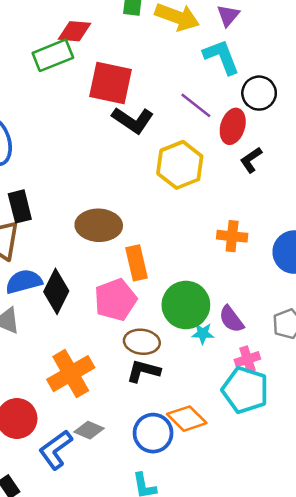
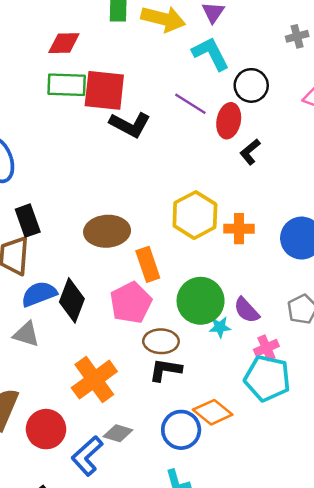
green rectangle: (53, 55) -> (67, 85), moved, turned 30
yellow hexagon: (180, 165) -> (195, 215), moved

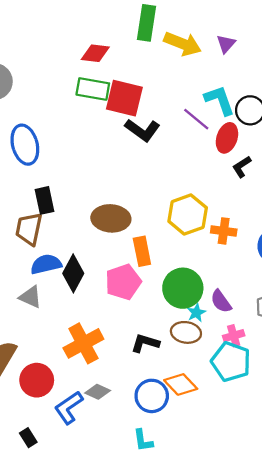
cyan L-shape: (211, 54) -> (220, 100), moved
cyan star: (220, 327) -> (196, 313), turned -30
brown ellipse: (161, 341) -> (186, 332), moved

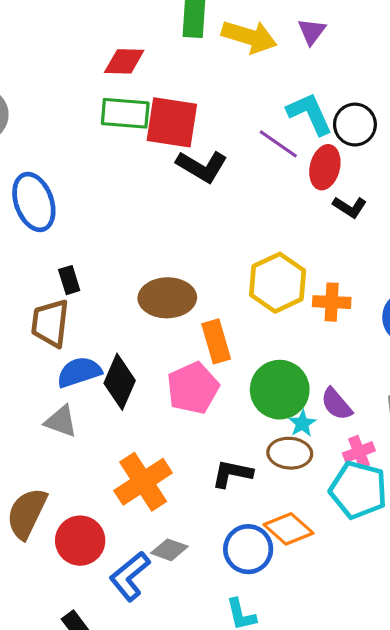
black L-shape: (242, 167) -> (350, 207), turned -110
black rectangle: (45, 200) -> (69, 280), size x0.7

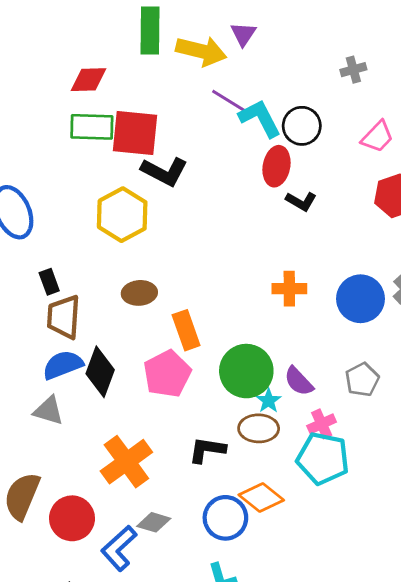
purple triangle: (312, 32) -> (243, 34), moved
purple line: (278, 144) -> (230, 101), moved
yellow hexagon: (278, 283) -> (122, 215), moved
brown ellipse: (167, 298) -> (139, 293), size x0.7
brown trapezoid: (50, 323) -> (64, 317), moved

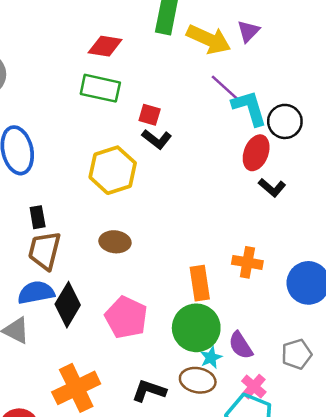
red square: (135, 133) -> (150, 115), moved, size x0.5
black L-shape: (164, 172) -> (157, 139), size x0.7
orange rectangle: (186, 330) -> (200, 283), moved
pink pentagon: (167, 374) -> (126, 317), turned -30
pink cross: (322, 424) -> (254, 387), turned -35

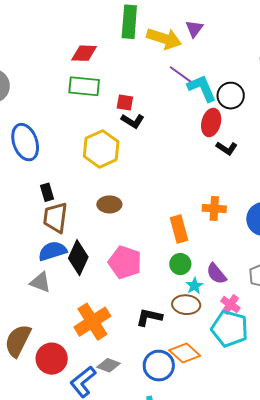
green circle: (196, 328) -> (180, 264), size x0.6

